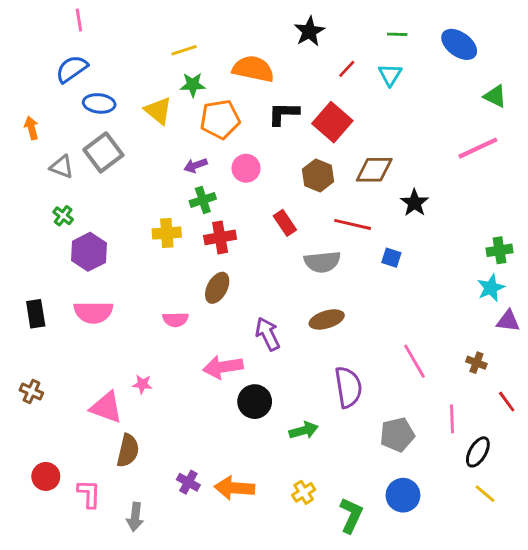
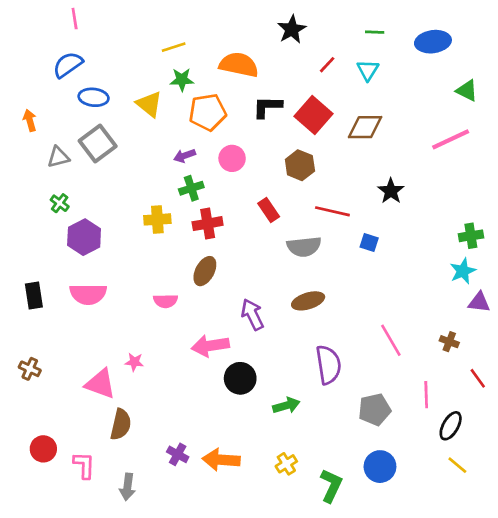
blue ellipse: (459, 44) -> (433, 42), turned -44
gray triangle: (62, 167) -> (58, 157), turned -35
brown diamond: (374, 170) -> (365, 127), moved

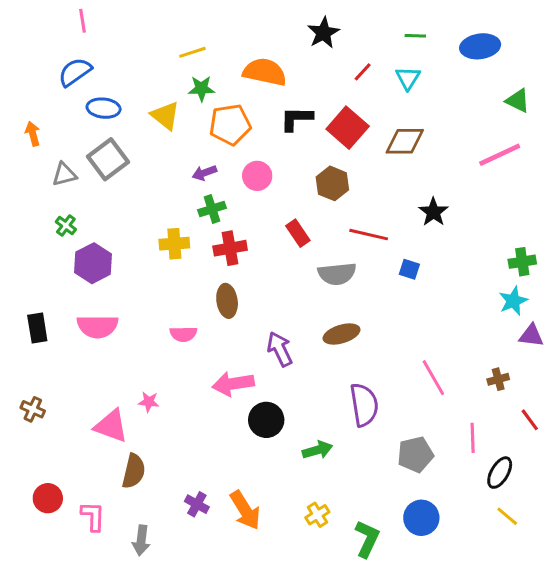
brown ellipse: (205, 271) -> (227, 301), turned -36
brown cross: (449, 342) -> (498, 379), turned -36
orange arrow: (221, 460) -> (245, 510), turned -126

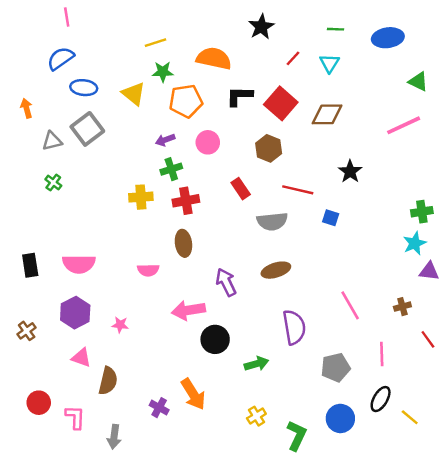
purple hexagon: (93, 263) -> (75, 313), moved
brown cross: (33, 409) -> (27, 331), turned 30
pink triangle: (111, 426) -> (81, 358), moved, size x0.7
black ellipse: (500, 473) -> (381, 399), moved
orange arrow: (245, 510) -> (193, 394), moved

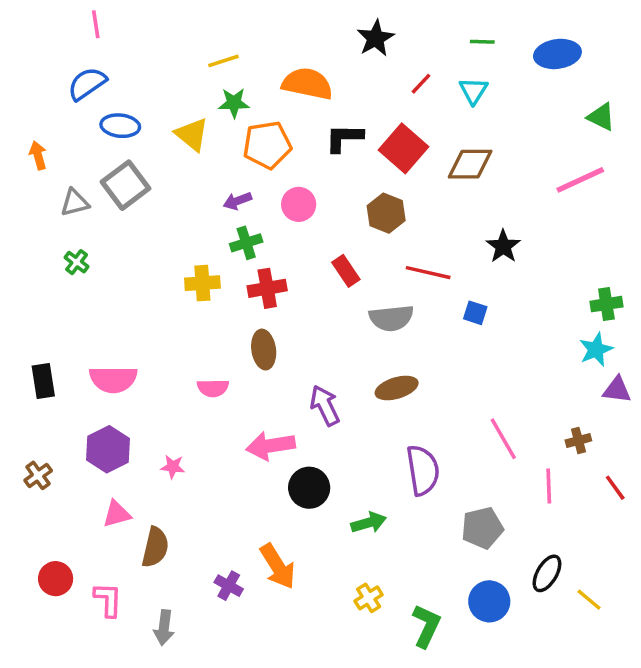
pink line: (382, 354) -> (549, 486), moved
pink triangle: (81, 358) -> (117, 514), turned -35

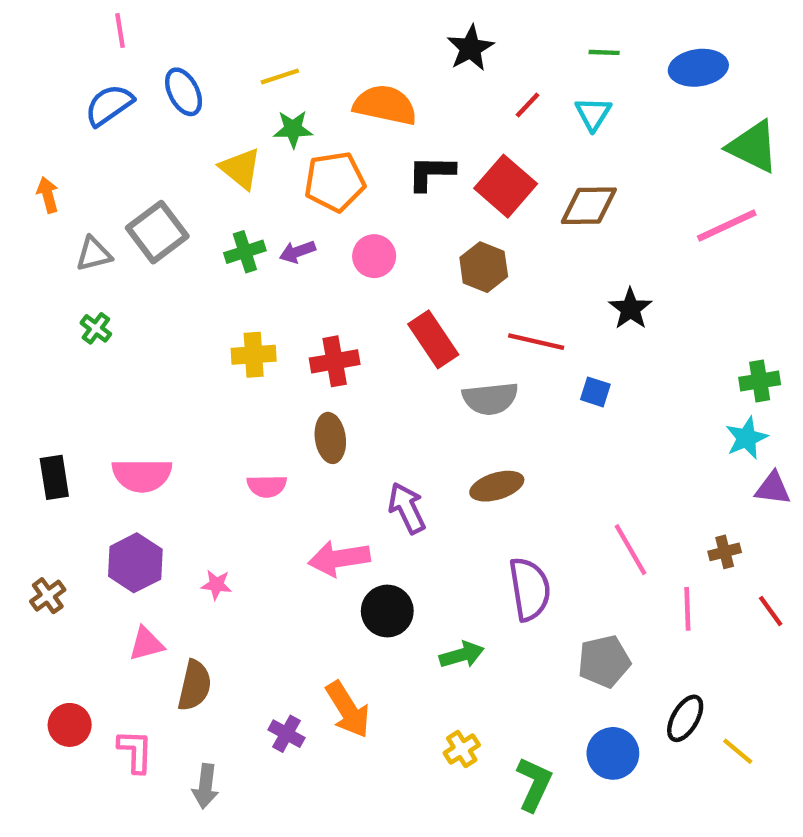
green triangle: (601, 117) -> (753, 147), size x1.5
blue ellipse: (120, 126) -> (184, 92), moved, turned 57
green cross: (246, 243) -> (245, 252), moved
red rectangle: (346, 271) -> (433, 339), size x1.4

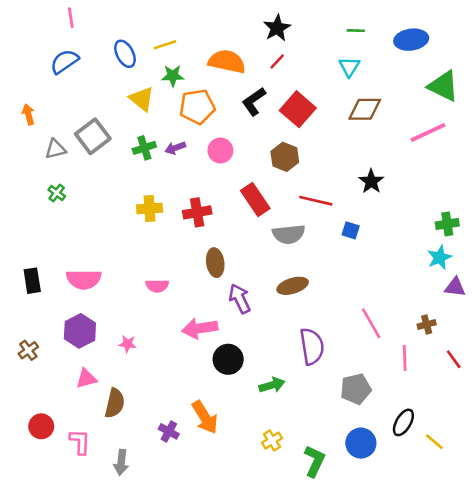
blue ellipse: (184, 92) -> (125, 54), moved
red line: (527, 105) -> (277, 62), moved
black L-shape: (431, 173) -> (254, 101), turned -36
brown diamond: (589, 206) -> (365, 109), moved
brown ellipse: (330, 438) -> (215, 263), moved

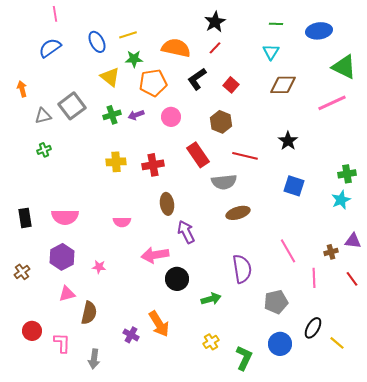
red square: (298, 109) -> (231, 85), size x0.6
green cross: (57, 193) -> (44, 150), turned 32
blue square: (351, 230) -> (294, 186), moved, size x1.5
brown ellipse: (293, 286) -> (238, 213), moved
purple triangle: (455, 287) -> (353, 241), moved

